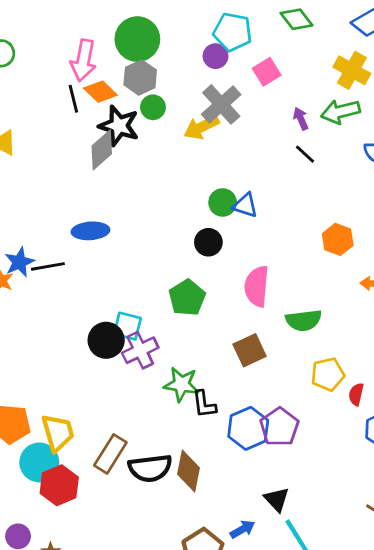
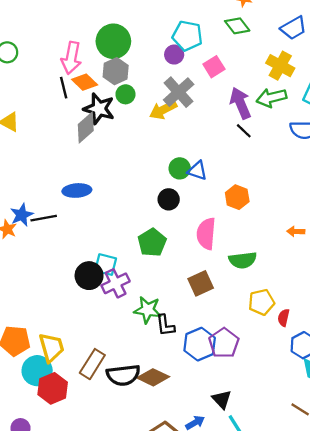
purple arrow: (301, 119) -> (240, 103), size x1.8
orange hexagon: (338, 239) -> (237, 197), moved
brown diamond: (189, 471) -> (153, 377), turned -76

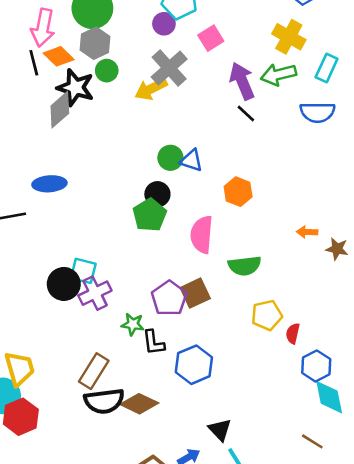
green pentagon: (152, 242) -> (150, 215), moved
green star: (148, 310) -> (133, 324), size x0.7
purple pentagon: (224, 343) -> (169, 298), moved
brown rectangle: (92, 364) -> (94, 371), moved

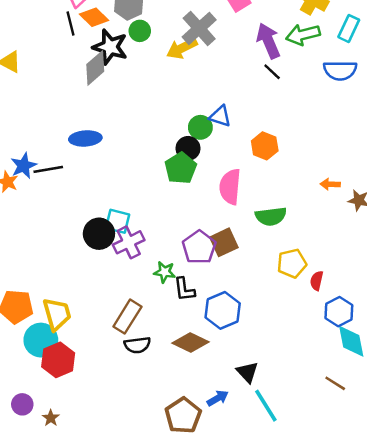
green circle: (170, 158) -> (200, 127), moved
black semicircle: (104, 401) -> (137, 345), size x0.7
brown diamond: (139, 404) -> (190, 343), moved

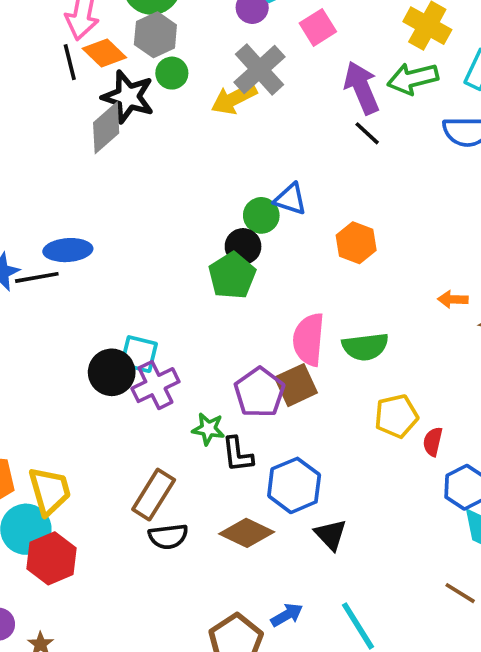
blue ellipse: (85, 138) -> (68, 250), moved
pink semicircle: (230, 187) -> (309, 339), moved
black triangle: (247, 372) -> (331, 535), moved

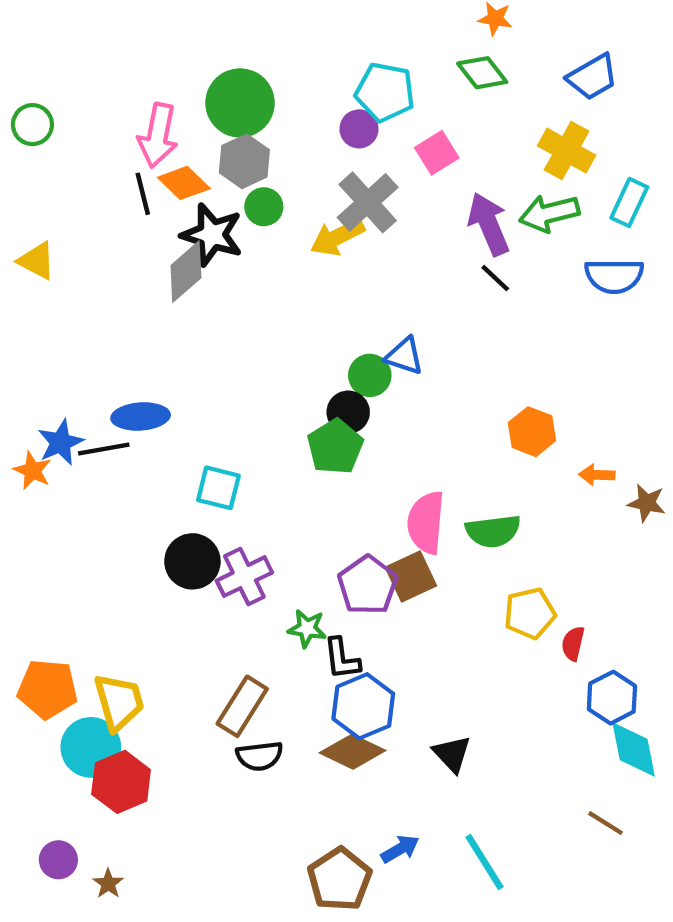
orange hexagon: (356, 243) -> (532, 432), moved
cyan square: (139, 354) -> (218, 488), moved
blue hexagon: (294, 485) -> (363, 706), moved

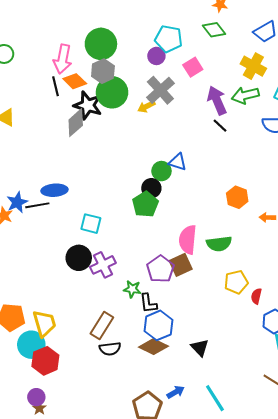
green circle: (264, 207) -> (112, 92), size x1.8
yellow arrow: (337, 237) -> (146, 106), size x0.7
purple circle: (58, 860) -> (36, 397), moved

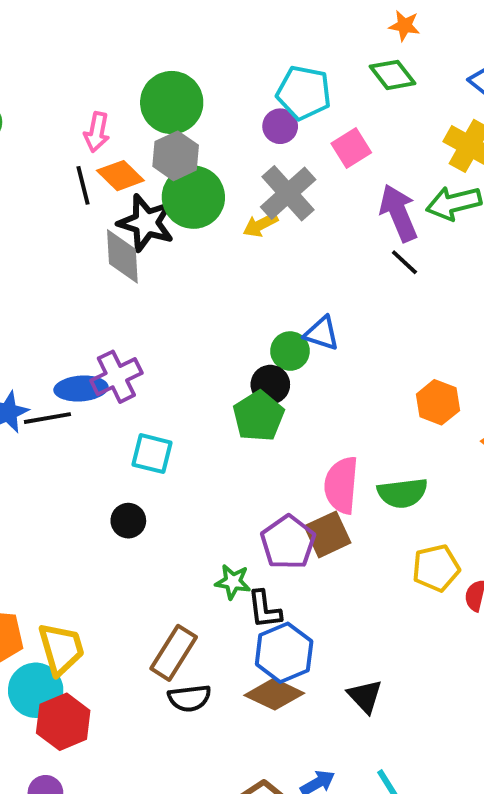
pink arrow: (63, 59) -> (97, 132), size x0.7
gray diamond: (76, 123) -> (122, 256), turned -52
black circle: (79, 258) -> (128, 521), size x0.7
purple cross: (103, 265) -> (116, 377), moved

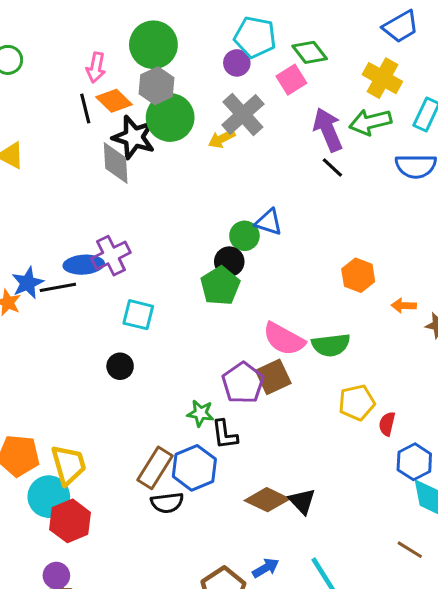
green diamond: (393, 75) -> (310, 52), moved
pink semicircle: (341, 485) -> (284, 339), turned -66
blue hexagon: (284, 653) -> (194, 468), moved
brown diamond: (274, 694) -> (267, 500), moved

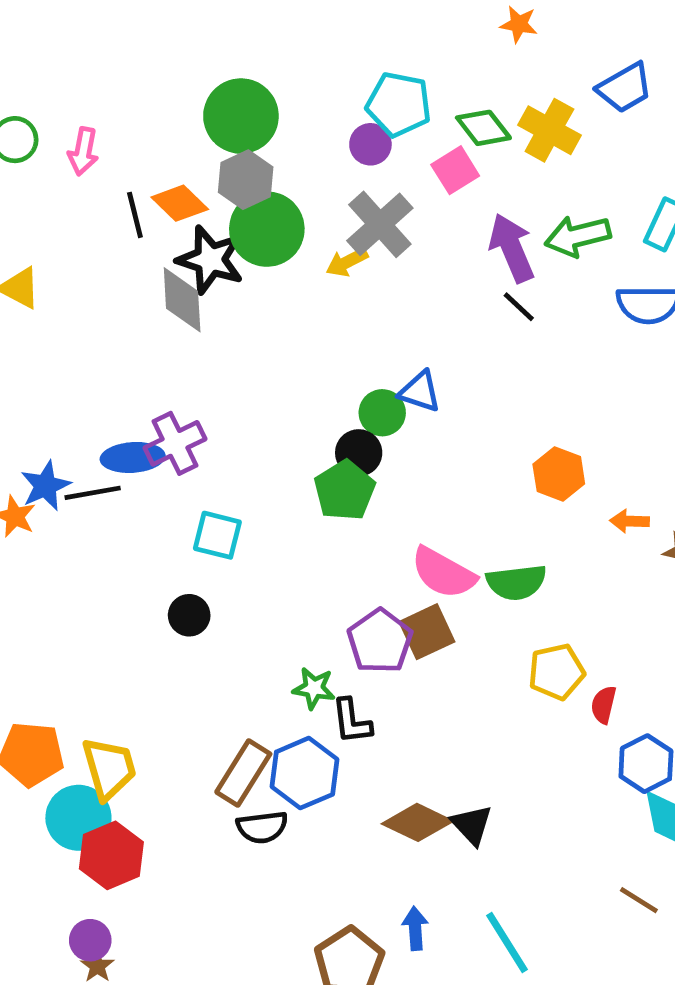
pink arrow: (96, 67) -> (83, 151), moved
yellow cross: (382, 78) -> (549, 130), moved
blue arrow: (266, 568) -> (415, 928), turned -64

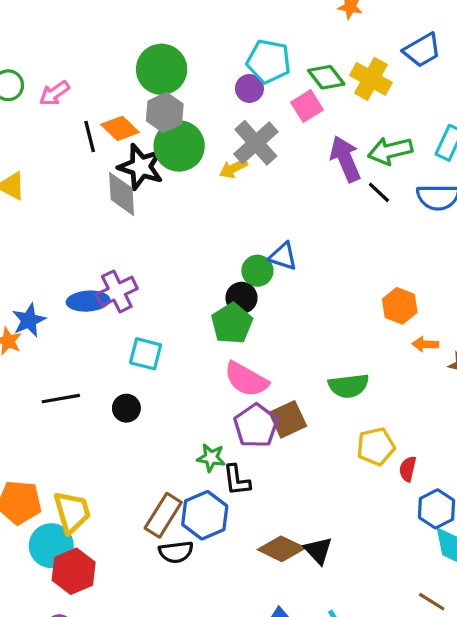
pink arrow: (83, 151) -> (54, 93), turned 44
black line: (519, 307) -> (379, 192), moved
orange hexagon: (559, 474) -> (400, 306), moved
black line: (93, 493) -> (61, 399), moved
pink semicircle: (443, 573) -> (246, 379), moved

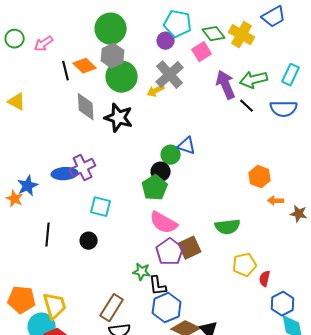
black star: (141, 167) -> (119, 118), moved
black line: (61, 399) -> (48, 235), turned -75
blue hexagon: (205, 515) -> (167, 308), moved

